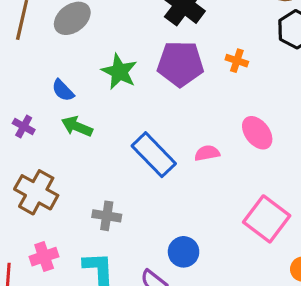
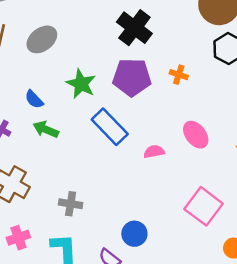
blue rectangle: (154, 155) -> (110, 127), moved

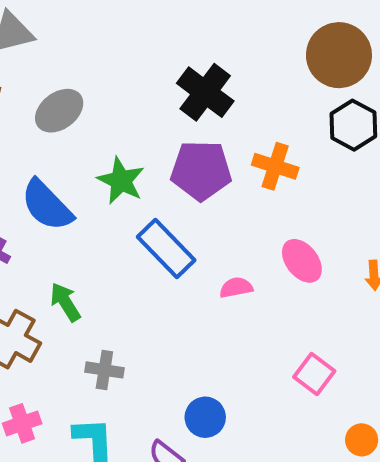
orange cross: (179, 75) -> (275, 166), size x1.5
blue semicircle: (34, 99) -> (47, 205), size x1.8
green arrow: (46, 129) -> (65, 302), moved, turned 35
pink square: (204, 206) -> (314, 374), size x0.7

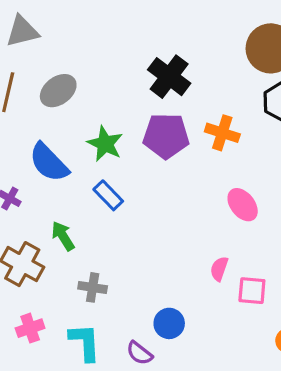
blue rectangle: (166, 249) -> (108, 195), moved, size x0.7
pink semicircle: (236, 288) -> (219, 269), moved, turned -60
pink square: (314, 374) -> (252, 291), turned -32

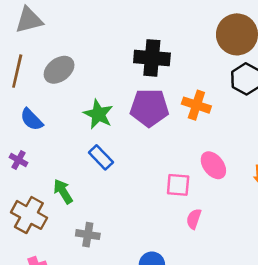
black cross: (169, 77) -> (152, 58), turned -32
blue semicircle: (49, 162) -> (32, 119), moved, size x0.7
pink square: (252, 291) -> (178, 185), moved

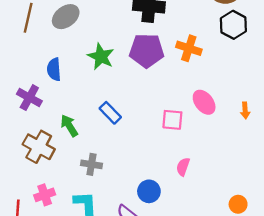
blue semicircle: (32, 119) -> (54, 69), moved, turned 40
blue rectangle: (101, 157) -> (110, 113), moved
purple cross: (18, 160) -> (29, 98), size x1.5
pink semicircle: (194, 219) -> (183, 167), moved

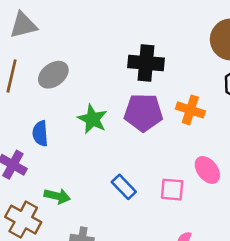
blue rectangle: (110, 113) -> (124, 187), moved
green arrow: (69, 126) -> (57, 196), turned 135

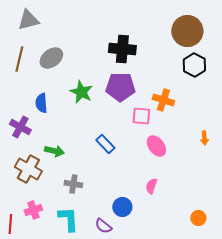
orange cross: (190, 110) -> (163, 100), moved
pink ellipse: (207, 170) -> (156, 146), moved
pink square: (172, 190) -> (141, 116), moved

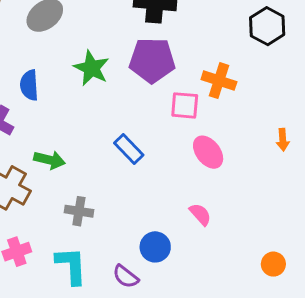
pink semicircle: (151, 186) -> (200, 214), turned 119

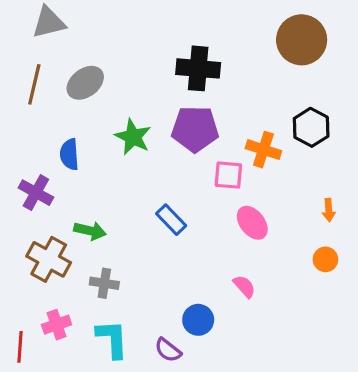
black hexagon: (267, 26) -> (311, 127), moved
gray cross: (79, 211) -> (104, 283), moved
orange circle: (273, 264) -> (325, 259), moved

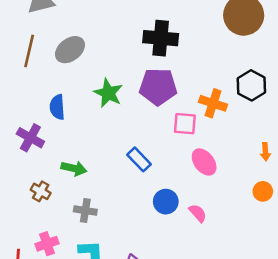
brown cross: (49, 259) -> (41, 191), size x0.6
blue circle: (198, 320) -> (166, 202), moved

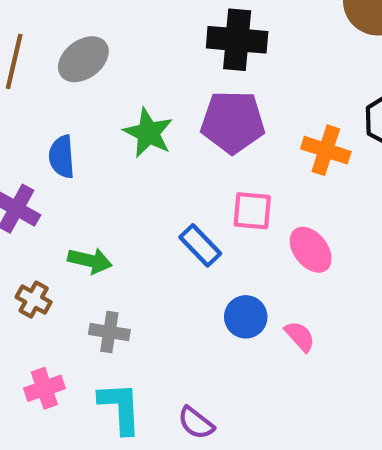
pink square: (185, 124) -> (252, 211), moved

